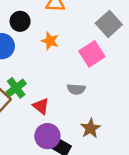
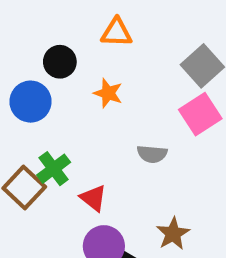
pink square: (92, 54) -> (200, 114), moved
gray semicircle: (76, 89) -> (152, 154), moved

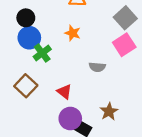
black circle: (60, 62) -> (26, 18), moved
green cross: (54, 169) -> (42, 53), moved

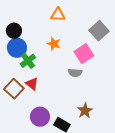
pink square: (124, 45) -> (84, 54), moved
red triangle: (64, 92) -> (32, 84), moved
purple circle: (70, 119) -> (40, 117), moved

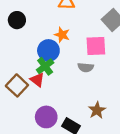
blue circle: (17, 48) -> (48, 51), moved
pink square: (84, 54) -> (96, 46), turned 30
green cross: (28, 61) -> (45, 66), moved

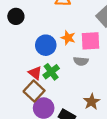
orange star: (62, 35) -> (68, 38), moved
green cross: (45, 66) -> (51, 72), moved
brown square: (17, 85) -> (34, 91), moved

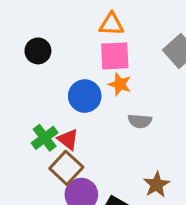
pink square: (91, 41) -> (115, 56), moved
green cross: (51, 72) -> (45, 138), moved

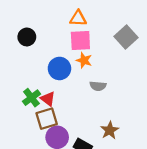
brown square: (66, 168) -> (47, 119), turned 30

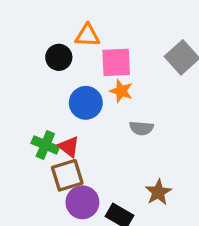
orange triangle: (78, 18) -> (87, 35), moved
black circle: (27, 37) -> (59, 57), moved
green cross: (31, 98) -> (45, 145), turned -30

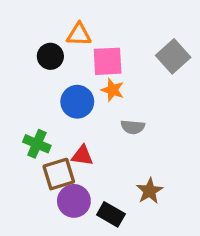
red triangle: (69, 147) -> (82, 156), moved, turned -30

